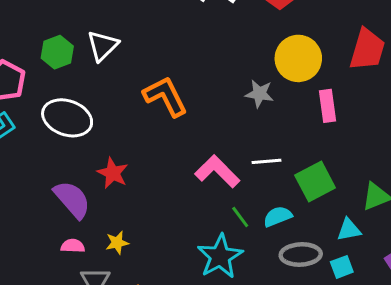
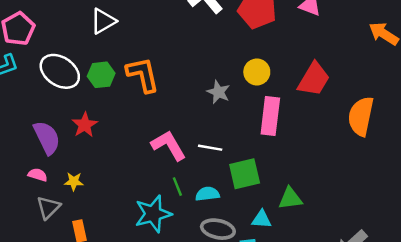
green hexagon: (57, 52) -> (101, 75), moved
yellow circle: (298, 58) -> (257, 72), size x0.7
pink rectangle: (327, 106) -> (270, 116), size x1.4

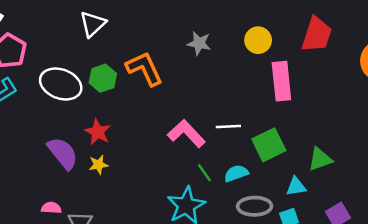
gray star: (218, 92) -> (199, 43), moved
pink semicircle: (38, 175) -> (51, 208), moved
yellow star: (74, 181) -> (98, 165), moved

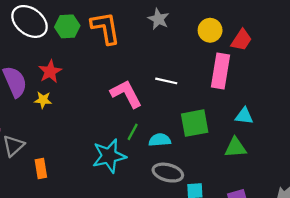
red trapezoid: (317, 35) -> (242, 40), moved, size x0.7
white line: (228, 126) -> (166, 81), moved
green line: (204, 173) -> (133, 132), turned 48
cyan triangle: (296, 187) -> (244, 116), moved

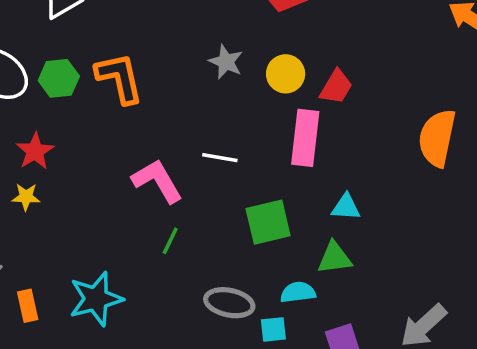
gray star: (158, 19) -> (226, 62), moved
cyan semicircle: (160, 140) -> (298, 292), moved
cyan star: (109, 156) -> (96, 299), moved

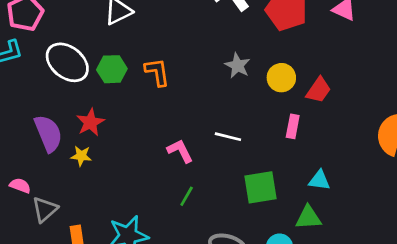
orange L-shape: (119, 78) -> (157, 72), size x0.7
pink rectangle: (305, 138) -> (293, 126), size x0.6
pink L-shape: (157, 181) -> (180, 151), size x0.7

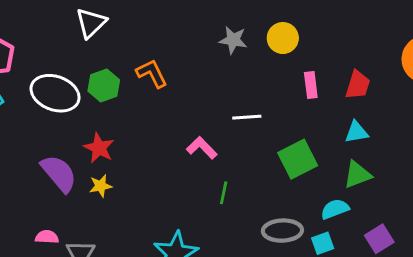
red trapezoid: (318, 90) -> (358, 85), moved

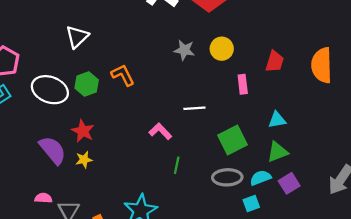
red trapezoid: (358, 85) -> (275, 62), moved
gray ellipse: (282, 231) -> (227, 177), moved
purple square: (379, 239) -> (289, 183), moved

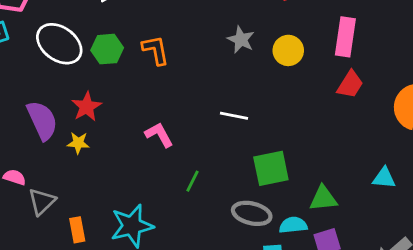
pink rectangle: (243, 84) -> (345, 37), moved, size x1.5
cyan triangle: (277, 120) -> (384, 178), moved
pink L-shape: (160, 131) -> (159, 135), moved

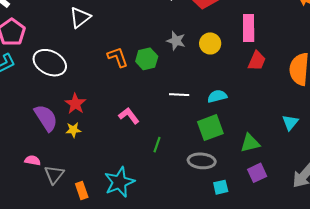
green hexagon: (107, 49) -> (147, 59), moved
cyan triangle: (384, 178) -> (290, 122), turned -48
cyan semicircle: (293, 225) -> (217, 96), moved

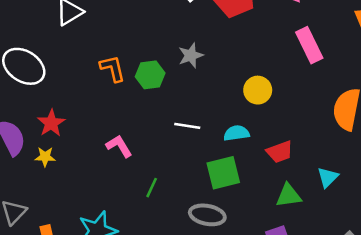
pink rectangle: (249, 28) -> (309, 45), moved, turned -32
gray star: (176, 41) -> (191, 55), turned 30
yellow circle: (210, 43) -> (258, 90), moved
red trapezoid: (257, 61) -> (280, 152), moved, turned 40
green triangle: (250, 143) -> (288, 196), moved

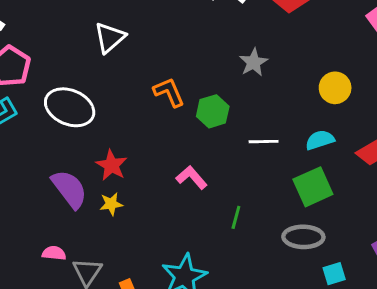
green hexagon: (150, 75) -> (213, 111), moved

